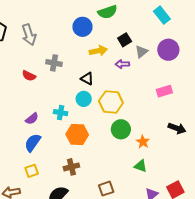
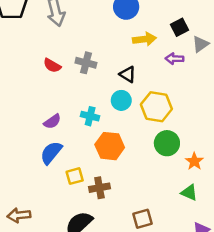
gray cross: (54, 63) -> (86, 63), moved
yellow square: (32, 171) -> (75, 176), moved

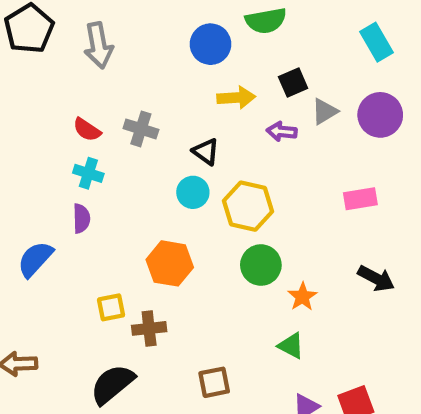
cyan cross: (90, 116) -> (88, 173), moved
purple semicircle: (52, 121) -> (81, 218), turned -60
blue semicircle: (51, 153) -> (35, 259), moved

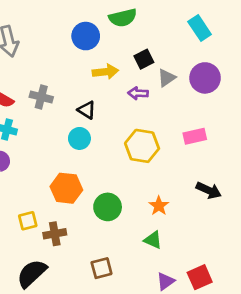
yellow hexagon: (248, 206) -> (142, 146), moved
green circle: (261, 265) -> (108, 207), moved

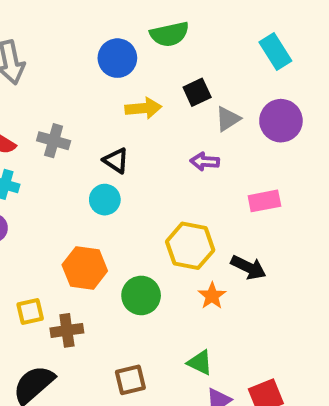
purple arrow: (138, 93) -> (205, 162), moved
yellow hexagon: (142, 146) -> (190, 246), moved
black arrow: (209, 190) -> (248, 267), moved
green triangle: (153, 240) -> (200, 362), moved

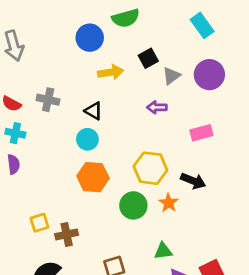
orange hexagon: (85, 268) -> (93, 177), moved
green circle: (141, 295) -> (133, 205), moved
green triangle: (200, 362) -> (163, 251), turned -30

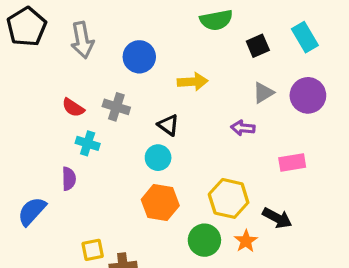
blue circle: (90, 38) -> (139, 57), moved
black square: (148, 58) -> (258, 46), moved
cyan cross: (15, 133) -> (88, 143), moved

